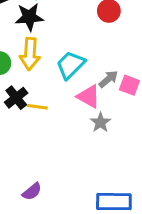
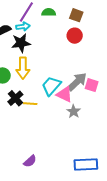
cyan trapezoid: (71, 65) -> (51, 86), moved
gray arrow: (108, 79) -> (77, 82), size x1.5

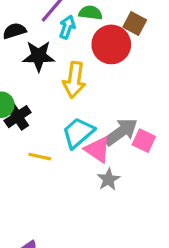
cyan arrow: (23, 27) -> (67, 27), moved, turned -72
red circle: (75, 36) -> (111, 44), moved, size x1.5
yellow arrow: (23, 68) -> (74, 80), moved
black cross: (15, 98) -> (18, 117), moved

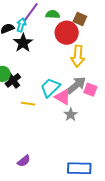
cyan arrow: (67, 27) -> (21, 25), moved
black star: (39, 56) -> (23, 43), turned -30
yellow arrow: (74, 80) -> (78, 56), moved

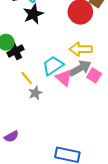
yellow arrow: (78, 56) -> (81, 49), moved, turned 75
yellow line: (28, 104) -> (27, 78), turned 32
gray star: (71, 115) -> (35, 93), moved

